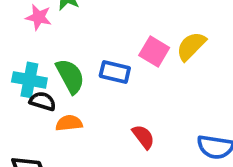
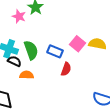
yellow semicircle: (191, 46) -> (97, 44), turned 48
red semicircle: (143, 137) -> (66, 69), moved, turned 48

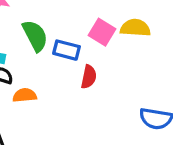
green semicircle: (31, 50) -> (35, 36), moved

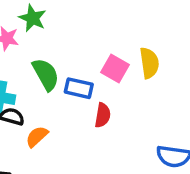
yellow semicircle: (135, 28) -> (149, 63), turned 80
orange semicircle: (25, 95) -> (37, 137), turned -35

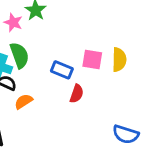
pink square: (115, 68) -> (92, 59), turned -30
green semicircle: (46, 74) -> (19, 55), moved

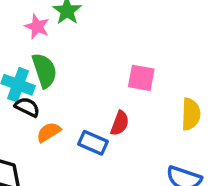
yellow semicircle: (119, 60) -> (191, 114), moved
blue rectangle: (62, 70) -> (93, 143), moved

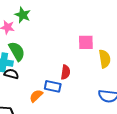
pink square: (141, 78) -> (86, 42), moved
orange semicircle: (49, 132) -> (36, 96), moved

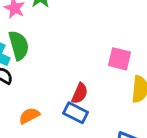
blue rectangle: (53, 86) -> (76, 113), moved

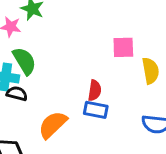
orange semicircle: (29, 116) -> (53, 125), size x1.5

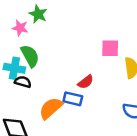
red semicircle: (95, 90) -> (86, 82), turned 42
blue rectangle: (96, 110) -> (73, 99), moved

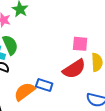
red semicircle: (86, 82) -> (74, 69), moved, size x1.6

